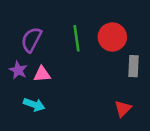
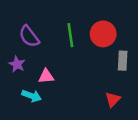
purple semicircle: (31, 40) -> (29, 36), turned -65
pink triangle: (42, 74) -> (46, 76), moved

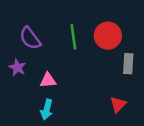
cyan arrow: (32, 96) -> (47, 110), moved, turned 84

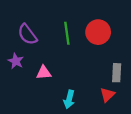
gray rectangle: (128, 64) -> (117, 73), moved
cyan arrow: (47, 110) -> (69, 99), moved

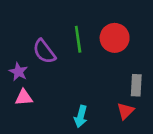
purple semicircle: (27, 34) -> (44, 51), moved
pink triangle: (44, 73) -> (24, 97), moved

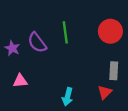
red circle: (115, 38) -> (110, 31), moved
purple star: (18, 72) -> (12, 48), moved

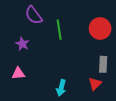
purple semicircle: (37, 43) -> (34, 15), moved
purple star: (12, 48) -> (22, 44), moved

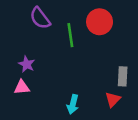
red circle: (100, 29) -> (100, 22), moved
purple star: (22, 44) -> (27, 64), moved

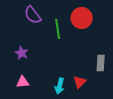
pink triangle: (22, 87) -> (23, 82), moved
red triangle: (113, 99) -> (80, 82), moved

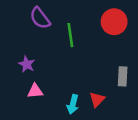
red circle: (82, 18) -> (114, 22), moved
pink triangle: (23, 82) -> (35, 91), moved

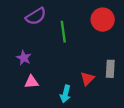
purple semicircle: (40, 18) -> (36, 16), turned -85
red triangle: (97, 99) -> (87, 79), moved

